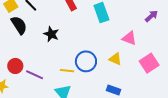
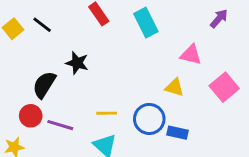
black semicircle: (19, 25) -> (44, 85), moved, turned -108
blue circle: (86, 61) -> (149, 119), moved

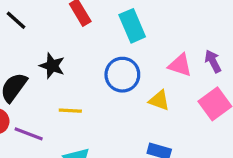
purple arrow: (219, 19) -> (213, 61), moved, turned -72
yellow line: (107, 113) -> (70, 111), moved
blue circle: (149, 119) -> (122, 75), moved

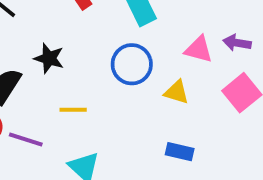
purple arrow: (213, 61) -> (237, 43), turned -50

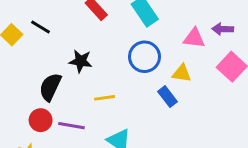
blue rectangle: (180, 152) -> (167, 97), moved, turned 48

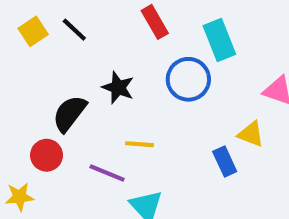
blue circle: (144, 57) -> (188, 79), moved
purple line: (72, 126) -> (107, 173), moved

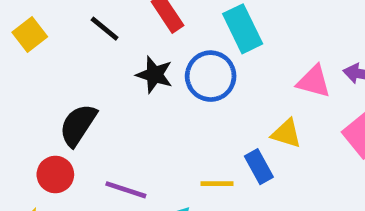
black line: (74, 30) -> (105, 29), moved
black star: (118, 88) -> (154, 75), moved
yellow line: (139, 144) -> (217, 184), moved

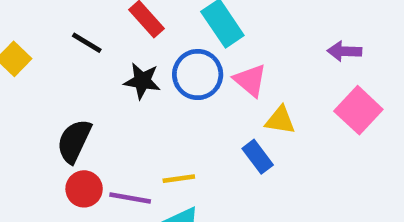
pink triangle: (314, 82) -> (250, 80), moved, turned 33
red circle: (55, 174) -> (84, 189), moved
yellow line: (217, 184) -> (179, 179), moved

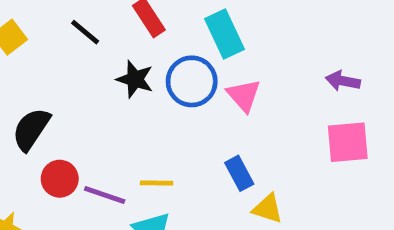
pink square: (358, 110) -> (348, 142), turned 33
yellow triangle: (280, 120) -> (268, 209), moved
black semicircle: (74, 141) -> (31, 129), moved

